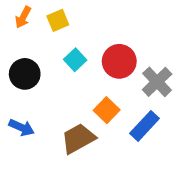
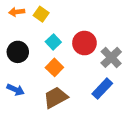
orange arrow: (23, 17) -> (17, 12), turned 56
yellow square: (58, 20) -> (41, 14), turned -32
orange square: (107, 110) -> (54, 67), moved

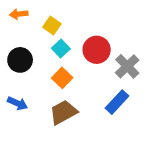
yellow square: (41, 14) -> (52, 26), moved

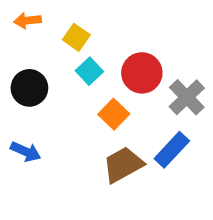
orange square: (62, 78) -> (114, 114), moved
brown trapezoid: (63, 112) -> (123, 165), moved

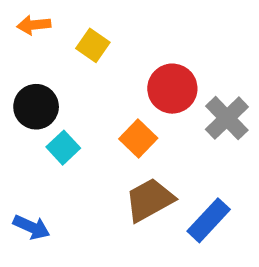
cyan square: (89, 71) -> (63, 148), moved
blue rectangle: (172, 150) -> (209, 220), moved
blue arrow: (26, 152) -> (32, 227), moved

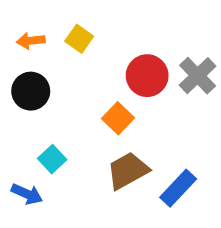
orange arrow: (34, 25) -> (31, 41), moved
gray cross: (227, 118) -> (198, 76), moved
cyan square: (63, 148) -> (52, 159), moved

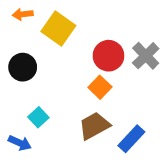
yellow square: (79, 39) -> (58, 29), size x1.6
orange arrow: (31, 41) -> (23, 14), moved
orange square: (118, 118) -> (100, 87), moved

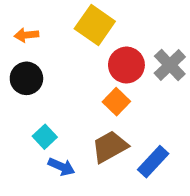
orange arrow: (23, 14) -> (26, 35), moved
yellow square: (58, 29) -> (95, 25), moved
blue arrow: (20, 143) -> (61, 167), moved

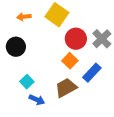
orange arrow: (26, 35) -> (24, 17), moved
blue rectangle: (153, 162) -> (92, 73), moved

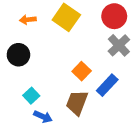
red circle: (76, 39) -> (114, 16), moved
brown trapezoid: (66, 88) -> (77, 103), turned -40

